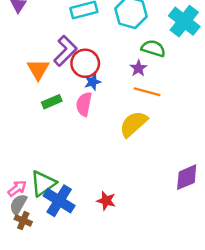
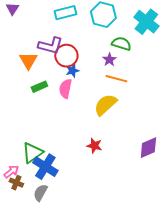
purple L-shape: (65, 51) -> (50, 46), turned 60
pink arrow: (17, 188) -> (11, 172), moved
red star: (106, 201) -> (94, 146), moved
gray semicircle: (18, 204) -> (40, 193), moved

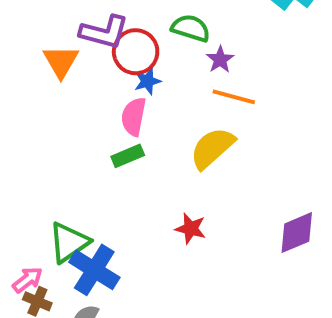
green semicircle: (121, 44) -> (191, 28), moved
green rectangle: (39, 87) -> (128, 156), moved

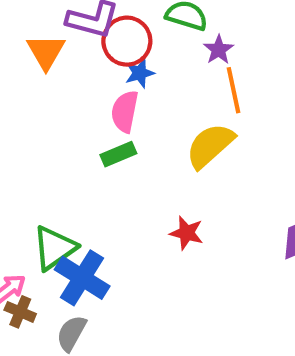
orange line: (234, 97) -> (233, 90), turned 63

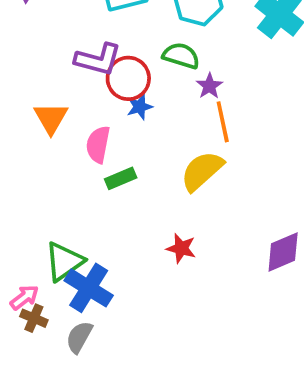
orange triangle: (46, 52) -> (51, 118), moved
pink semicircle: (125, 111) -> (98, 144), moved

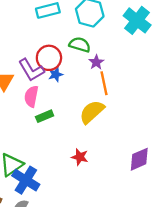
purple L-shape: (98, 59) -> (31, 70), moved, turned 44

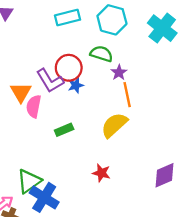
pink semicircle: (31, 96) -> (34, 106), moved

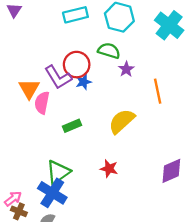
orange line: (127, 95) -> (158, 91), moved
green triangle: (29, 181) -> (58, 172), moved

